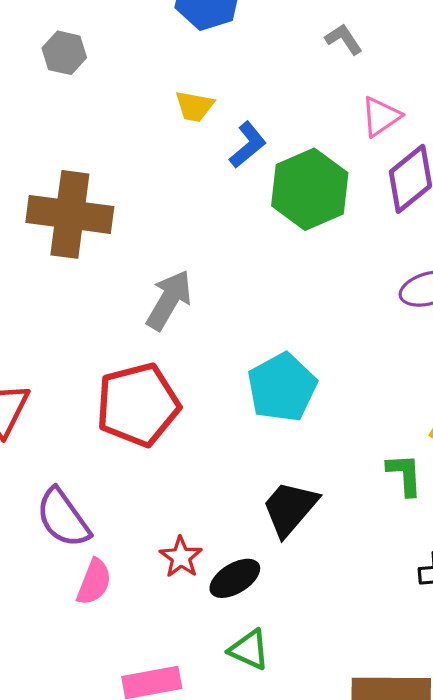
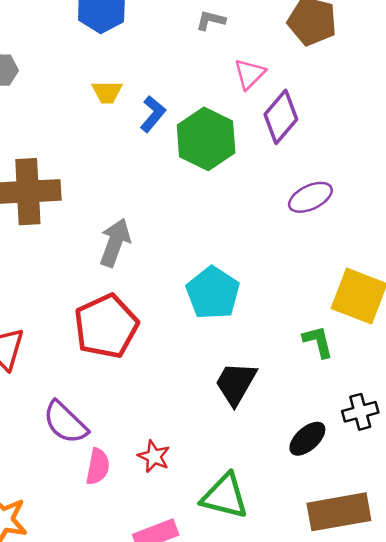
gray L-shape: (344, 39) -> (211, 20), turned -32
red star: (181, 557) -> (154, 456), moved
black ellipse: (235, 578) -> (307, 439), moved
green triangle: (249, 650) -> (225, 496), size x1.5

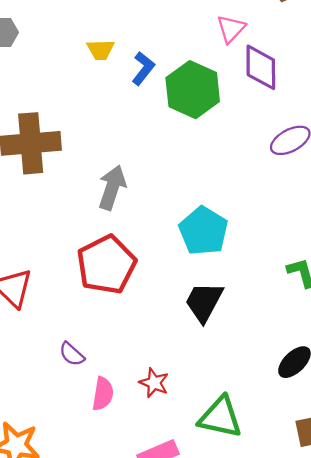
purple diamond: (281, 117) -> (261, 67), turned -39
black trapezoid: (236, 383) -> (204, 302), moved
purple semicircle: (65, 422) -> (72, 354), size x0.6

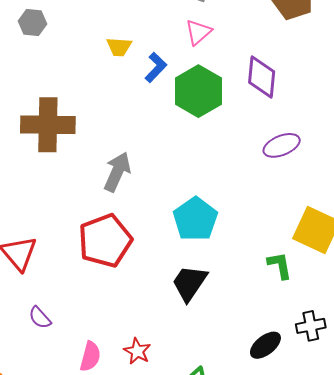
pink triangle: (231, 29) -> (198, 32), moved
purple semicircle: (72, 354) -> (40, 318), moved

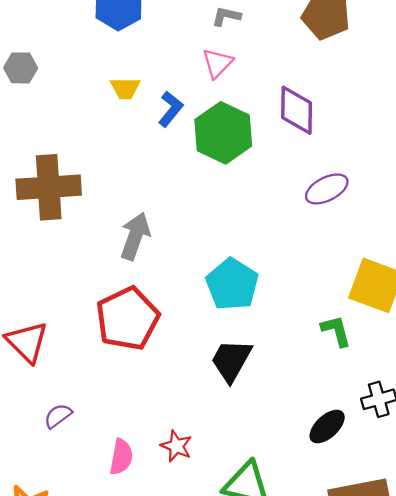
purple semicircle: (40, 318) -> (58, 416), turned 100

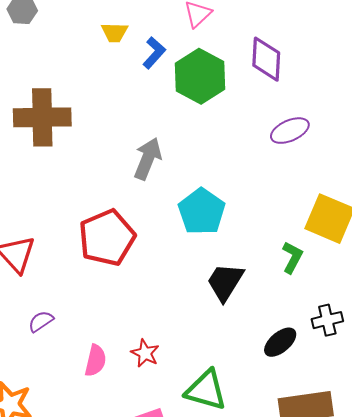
gray arrow: (135, 236) -> (148, 159), moved
green L-shape: (336, 331) -> (292, 257), turned 40
black trapezoid: (231, 360) -> (225, 282), moved

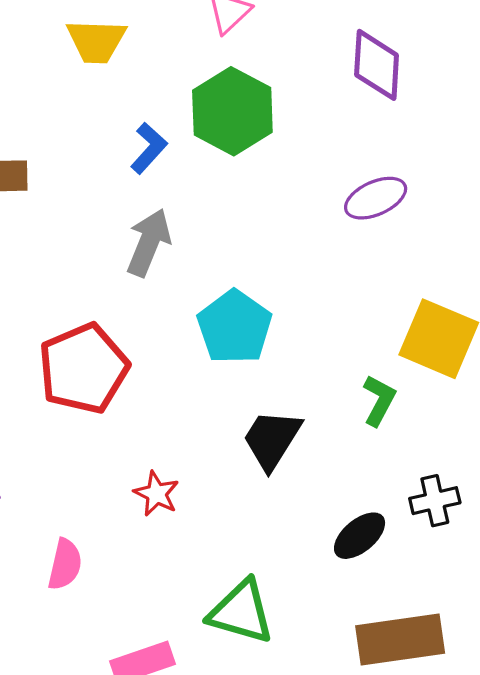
yellow trapezoid: (115, 32) -> (96, 41), size x1.4
blue L-shape: (154, 53) -> (149, 148), moved
purple diamond: (266, 59) -> (377, 65), moved
red star: (145, 353) -> (156, 494), moved

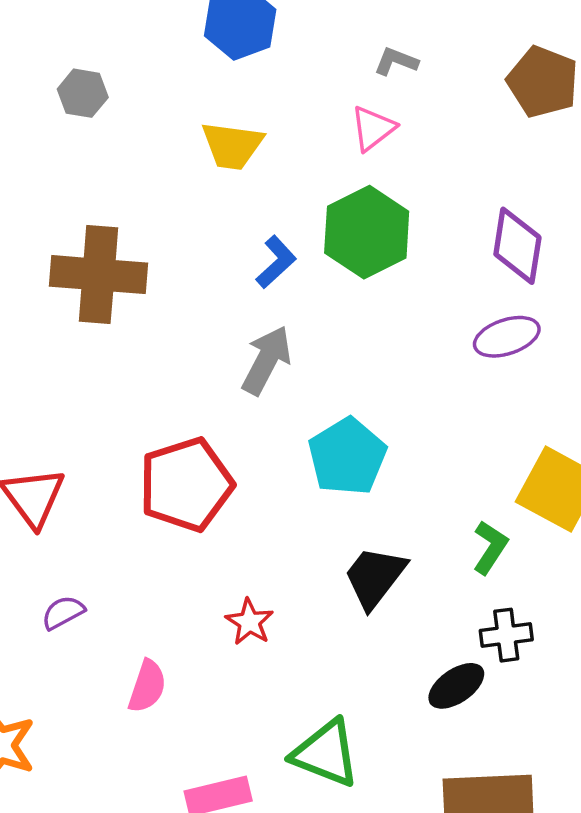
purple diamond: (377, 65) -> (517, 246), moved
black cross: (435, 501) -> (506, 635), moved

